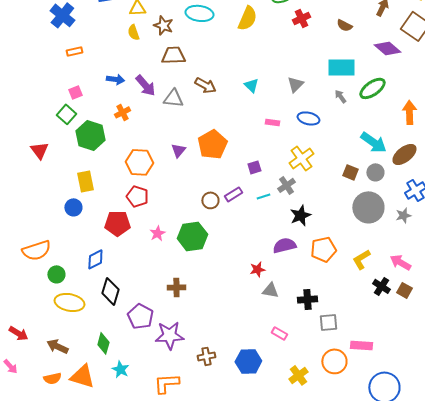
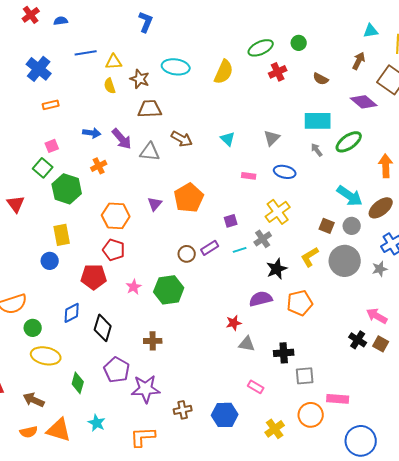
yellow L-shape: (361, 259) -> (310, 257), moved
black diamond: (110, 291) -> (103, 328), moved
green diamond: (103, 343) -> (78, 383), moved

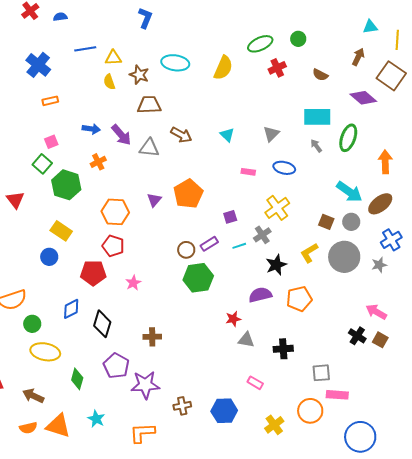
green ellipse: (349, 142) -> (348, 138), turned -36
yellow rectangle: (62, 235) -> (61, 231), turned -45
green hexagon: (169, 290) -> (198, 278), moved
gray square: (305, 376) -> (321, 373), moved

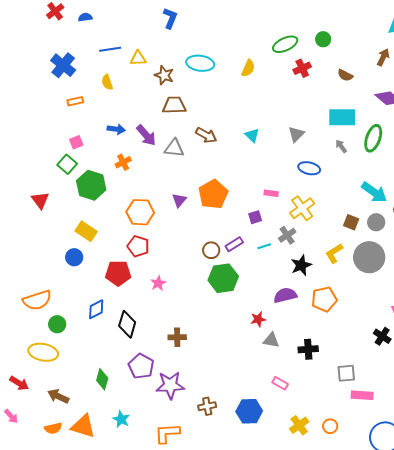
yellow semicircle: (223, 68) -> (248, 68), size x0.7
yellow semicircle: (109, 82) -> (107, 82), moved
pink rectangle: (248, 172) -> (271, 193), moved
yellow ellipse: (45, 352) -> (43, 352), moved
orange circle: (310, 411) -> (330, 426), moved, size x0.6

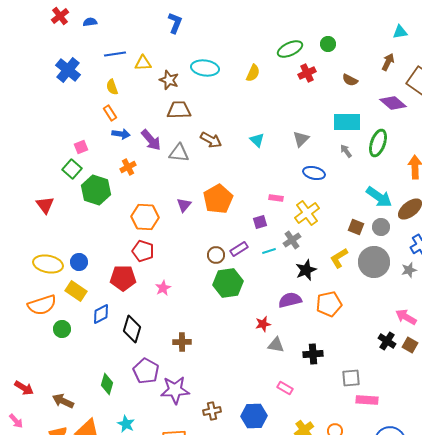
orange rectangle: (75, 101) -> (110, 113), moved, turned 70
yellow rectangle: (86, 231) -> (76, 291), moved
yellow ellipse: (43, 352) -> (48, 264), moved

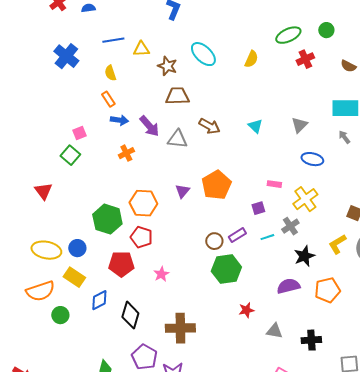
cyan ellipse: (205, 68) -> (203, 54), turned 36
green hexagon: (96, 190) -> (107, 219), moved
red star: (263, 324) -> (246, 310), moved
brown cross: (182, 342) -> (180, 328), size x1.6

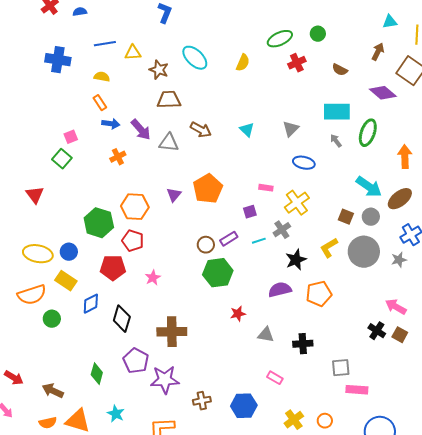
blue cross: (66, 56) -> (58, 60), turned -30
yellow semicircle: (110, 73) -> (102, 77), turned 119

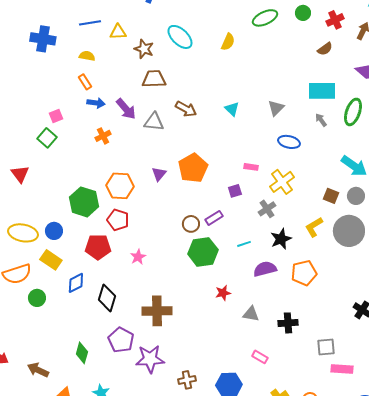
red cross: (297, 63) -> (335, 20), moved
brown semicircle: (340, 70) -> (325, 49), turned -63
cyan line: (259, 241) -> (244, 244), moved

